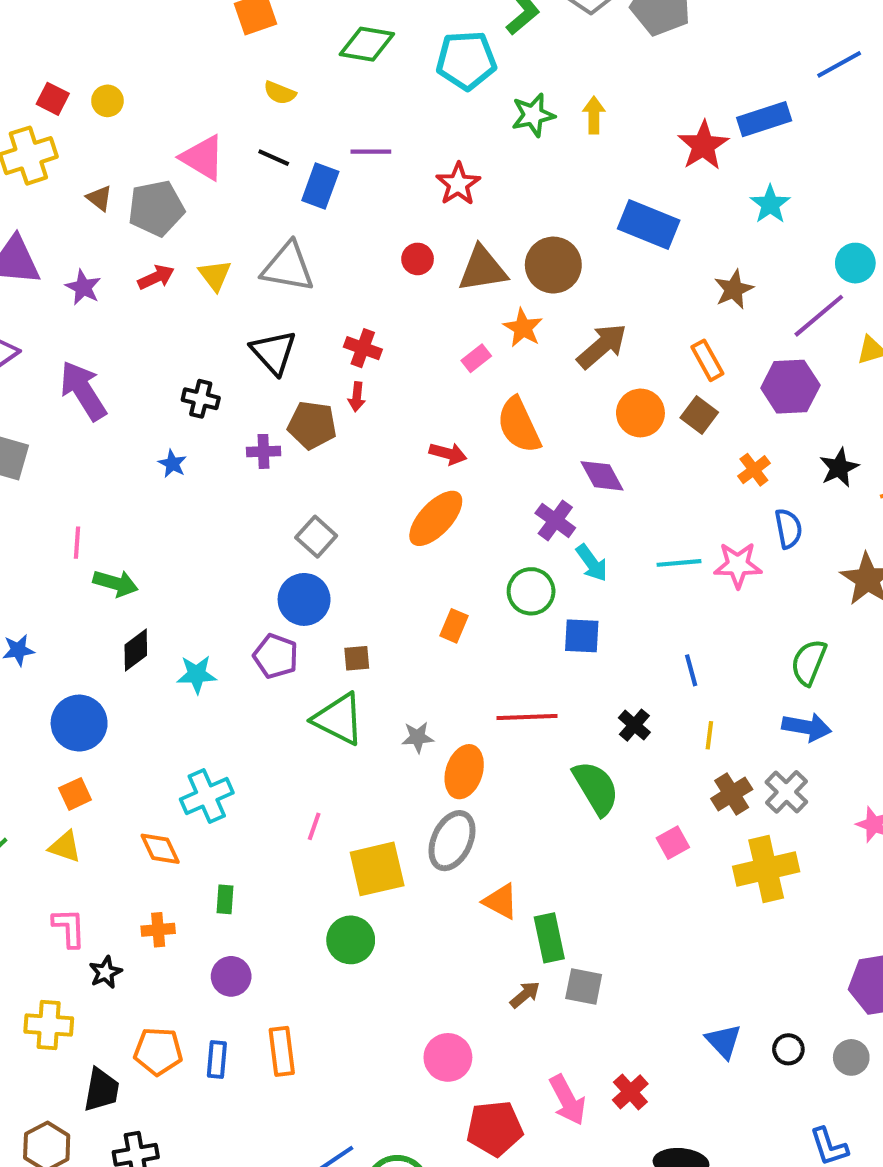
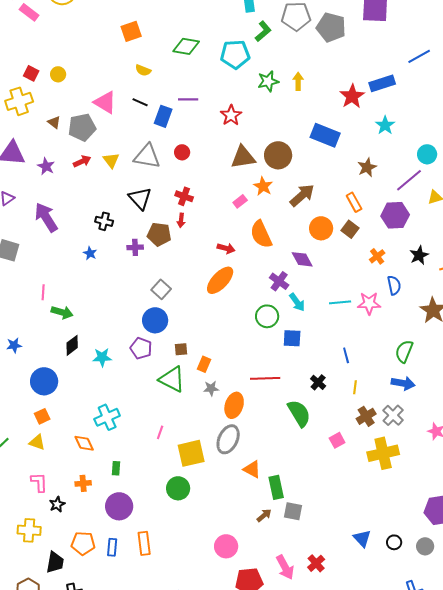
red circle: (418, 259) -> (182, 152), moved
orange rectangle: (454, 626) -> (204, 364), moved
purple circle: (231, 976) -> (119, 506), size x1.4

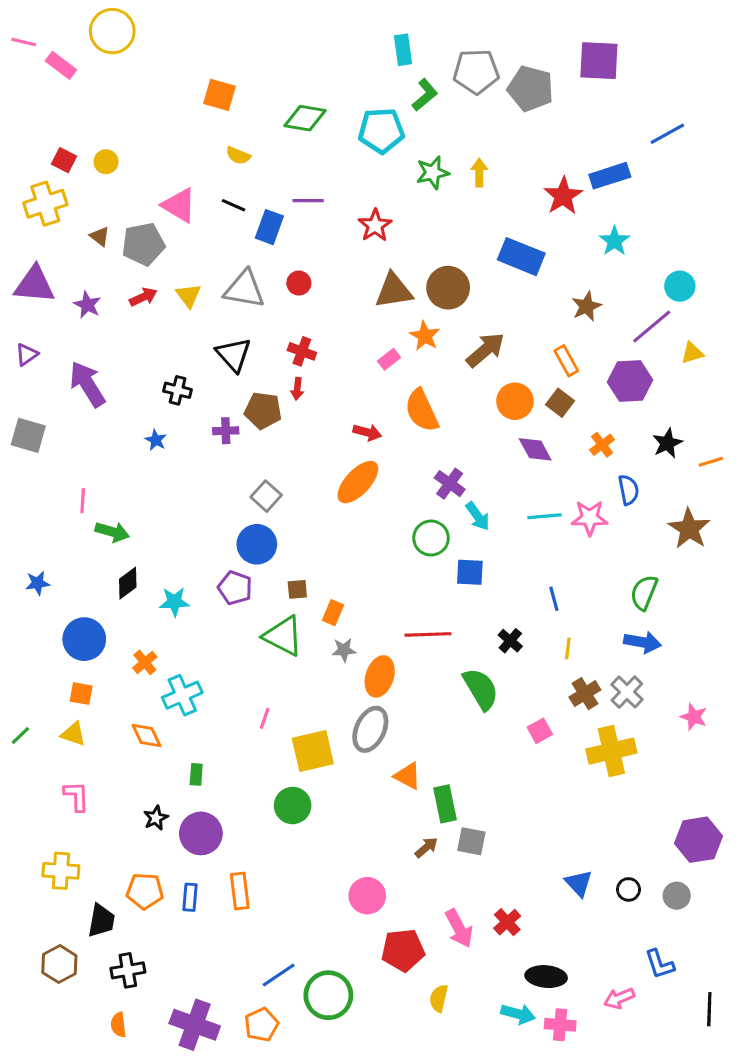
orange square: (131, 31) -> (220, 95), turned 35
purple diamond: (302, 259) -> (535, 449), moved
orange square: (42, 416) -> (81, 694), turned 35
orange cross: (83, 483) -> (145, 662), moved, turned -35
black star: (57, 504) -> (156, 818), moved

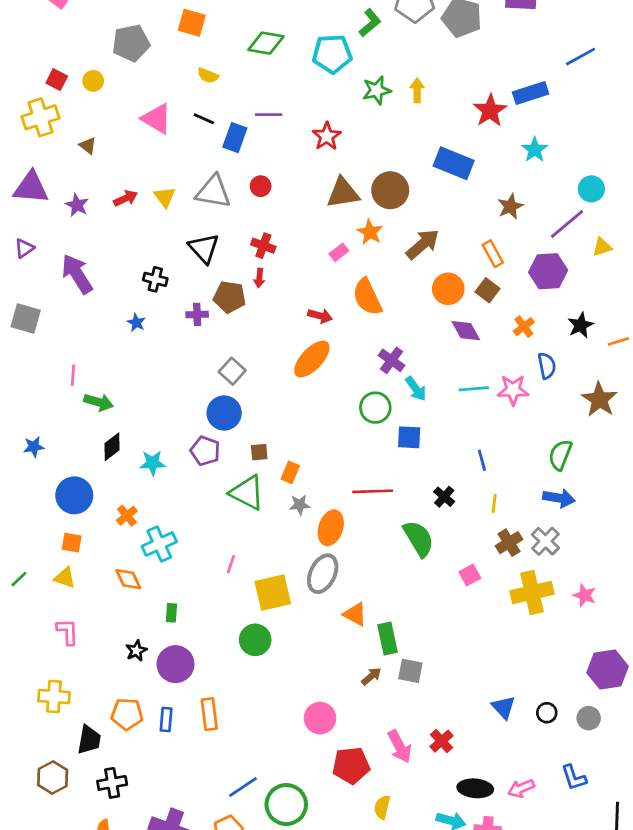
gray pentagon: (143, 244) -> (131, 43), moved
pink star: (694, 717) -> (585, 595), moved
pink arrow: (619, 998) -> (521, 788), moved

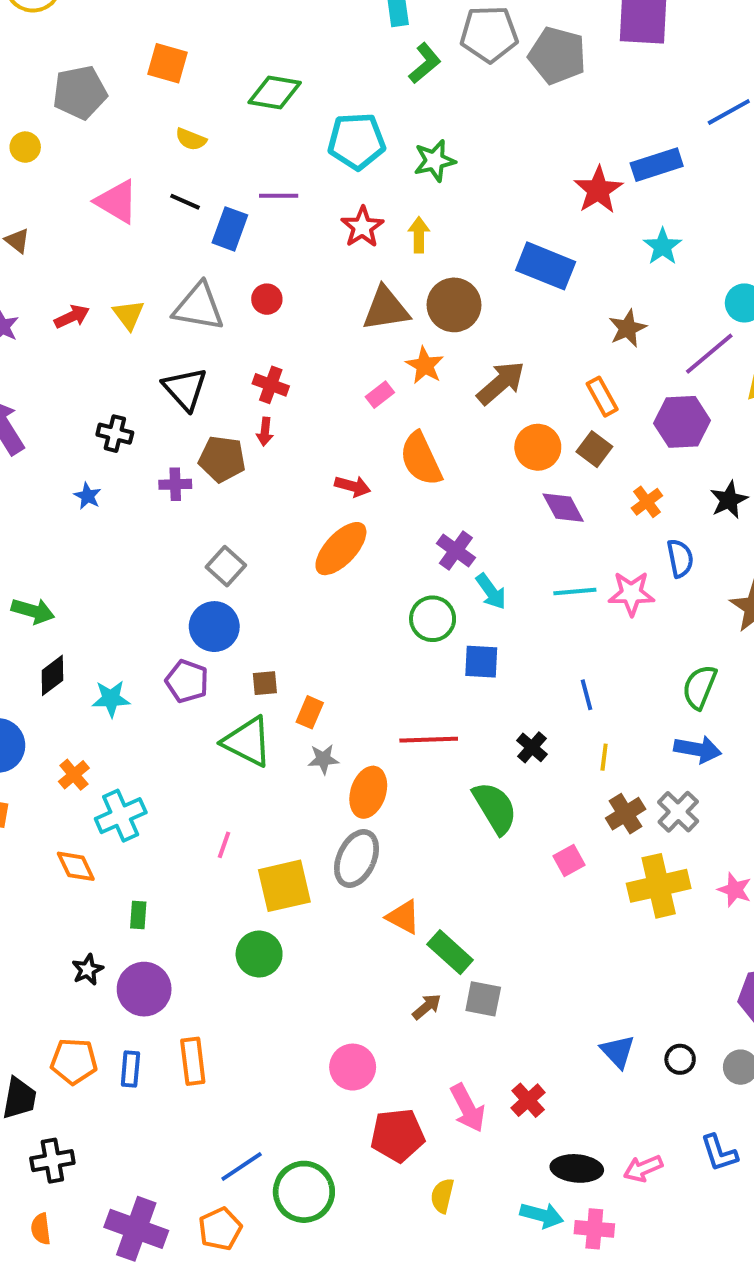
cyan pentagon: (332, 54) -> (357, 141), moved
yellow arrow: (417, 90) -> (419, 235), moved
green rectangle: (387, 638) -> (450, 952), turned -36

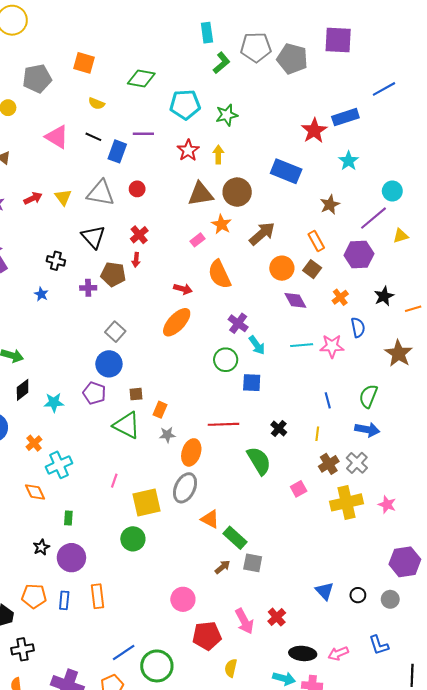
red cross: (271, 385) -> (139, 235), turned 30
blue line: (587, 695) -> (328, 400), moved

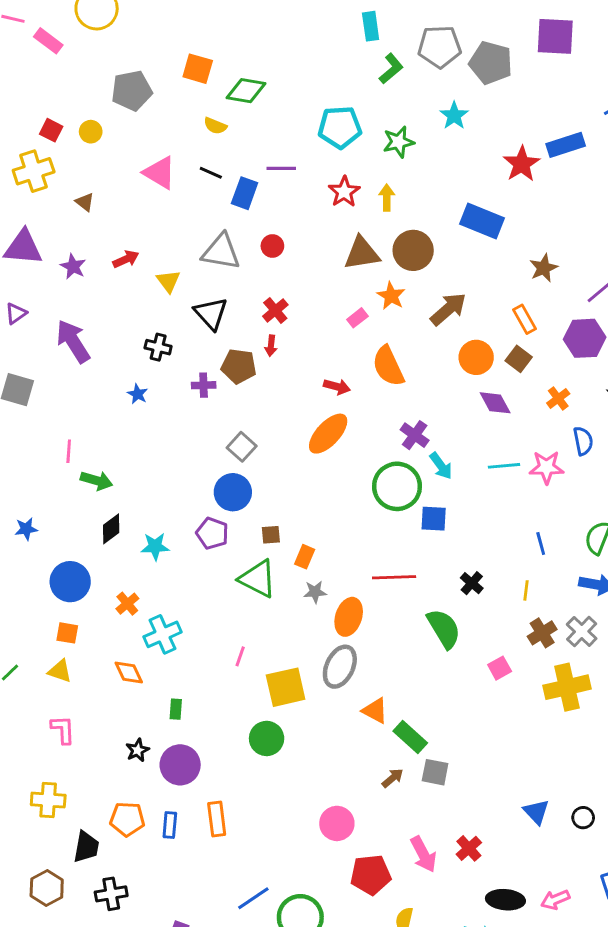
green diamond: (141, 79) -> (246, 91), moved
cyan star: (349, 161) -> (454, 116), moved
yellow triangle: (63, 197) -> (168, 281), moved
green circle: (226, 360) -> (397, 486), size x1.4

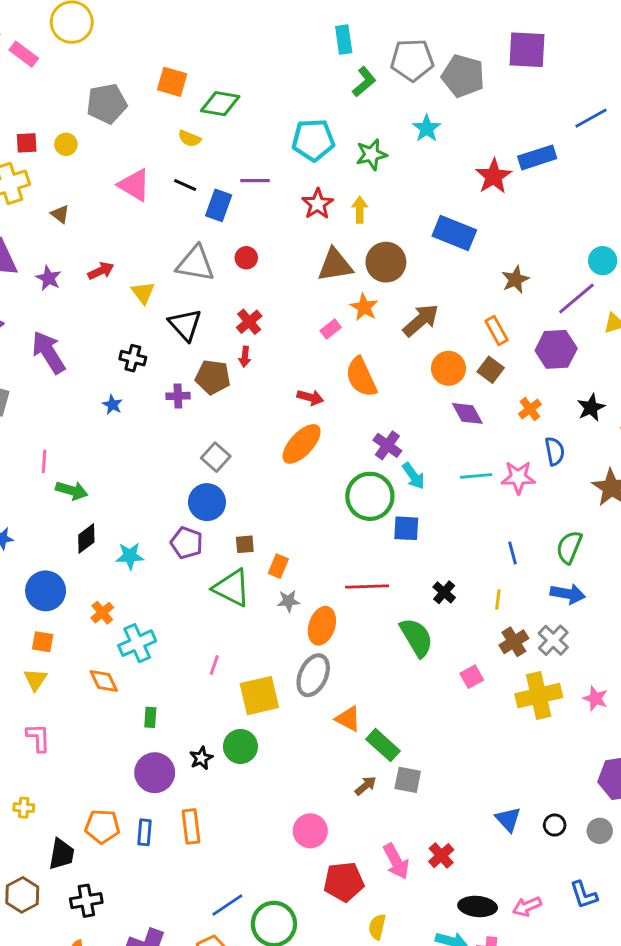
red square: (51, 130) -> (27, 143), turned -30
yellow triangle: (60, 671) -> (35, 680), turned 45
black star: (138, 750) -> (201, 758), moved
yellow cross: (48, 800) -> (24, 808), size x0.6

